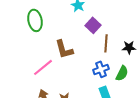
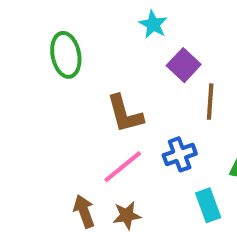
pink line: (43, 67) -> (123, 167), moved
blue cross: (101, 69) -> (180, 154), moved

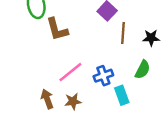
brown L-shape: (125, 114) -> (57, 29), moved
blue cross: (180, 154) -> (103, 76), moved

